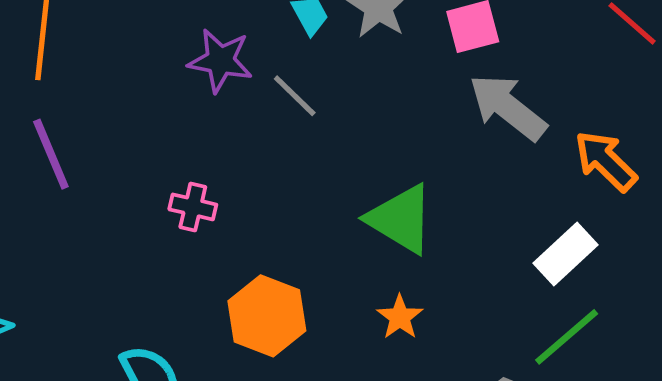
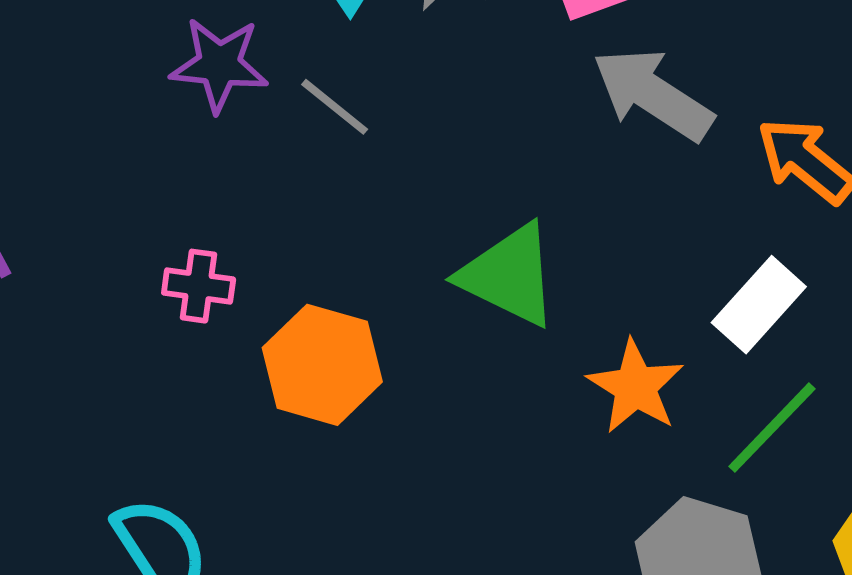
orange hexagon: (267, 316) -> (322, 365), moved
orange star: (400, 317) -> (635, 387), moved, size x1.4

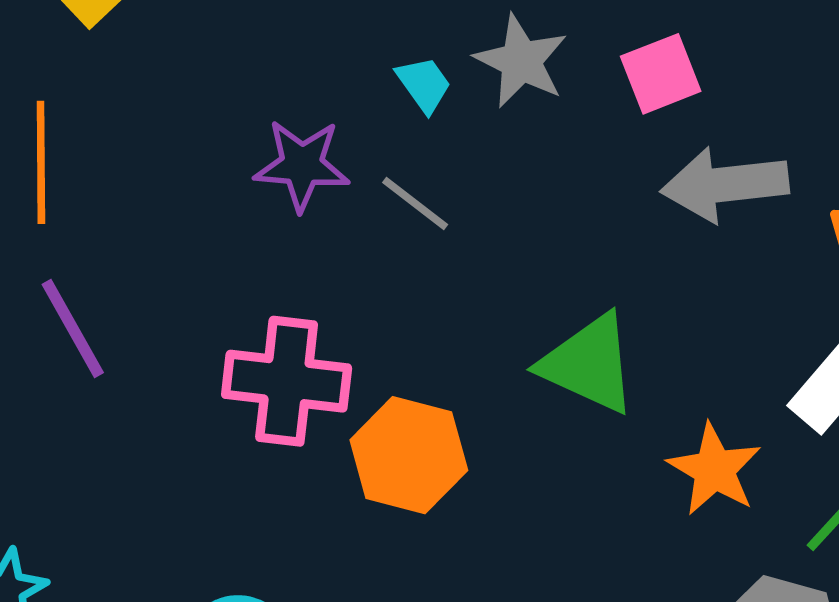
gray arrow: (653, 94) -> (725, 184), turned -38
pink cross: (199, 286) -> (287, 381), size x1.8

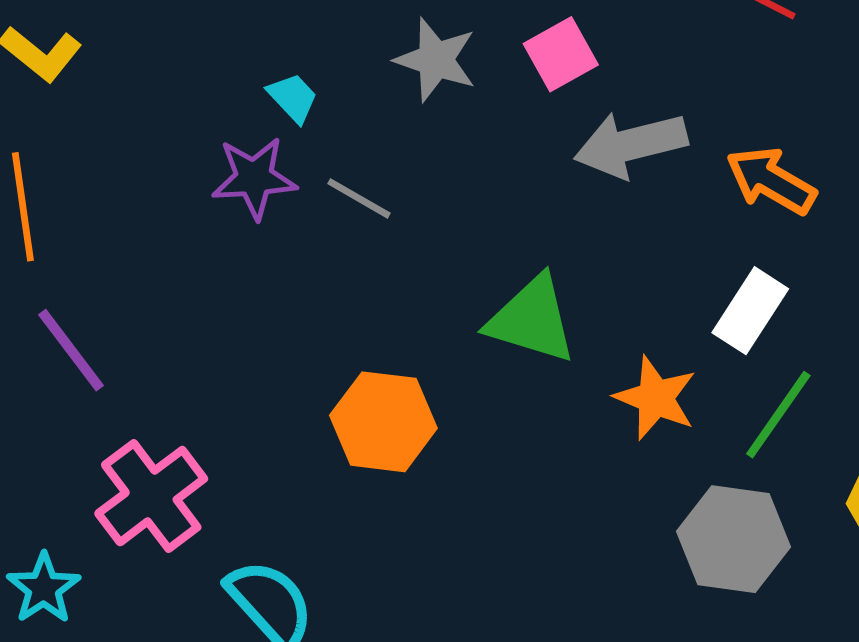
cyan trapezoid: (424, 84) -> (293, 98), moved
pink cross: (287, 381) -> (151, 496), moved, turned -36

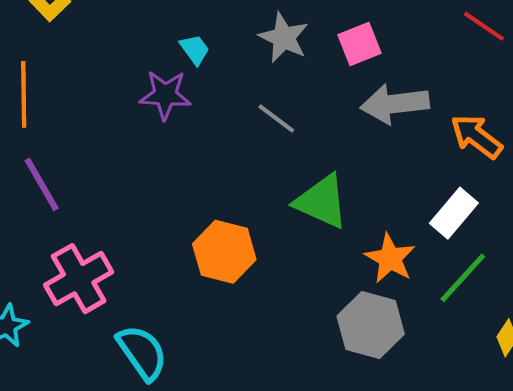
gray line: (359, 198) -> (276, 118), moved
gray hexagon: (733, 539) -> (371, 325), moved

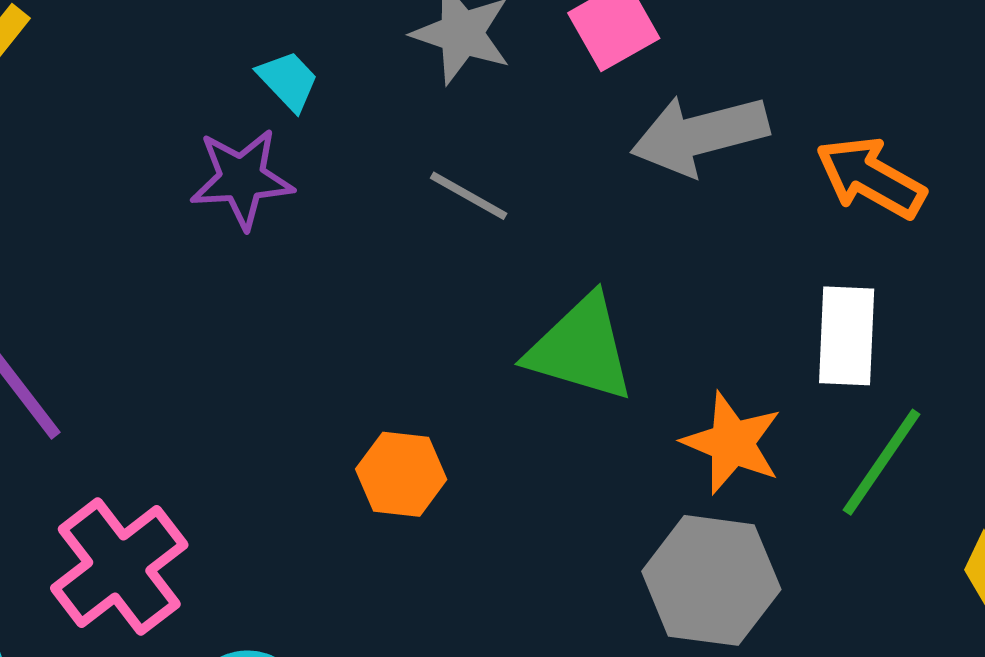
white rectangle: (454, 213) -> (847, 336), turned -30
orange hexagon: (224, 252) -> (401, 474), size x0.7

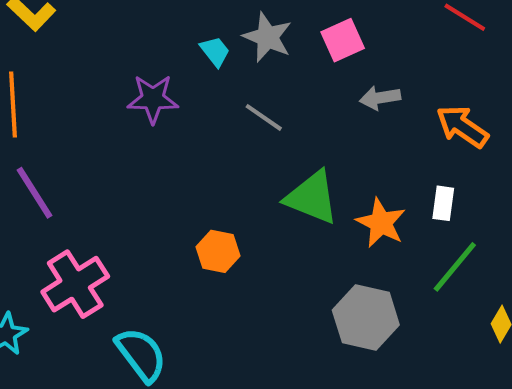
cyan trapezoid: (288, 81) -> (215, 51), moved
gray arrow: (700, 135) -> (380, 98), size x0.6
white rectangle: (847, 336) -> (443, 203), size x0.7
orange star: (732, 443) -> (381, 223), moved

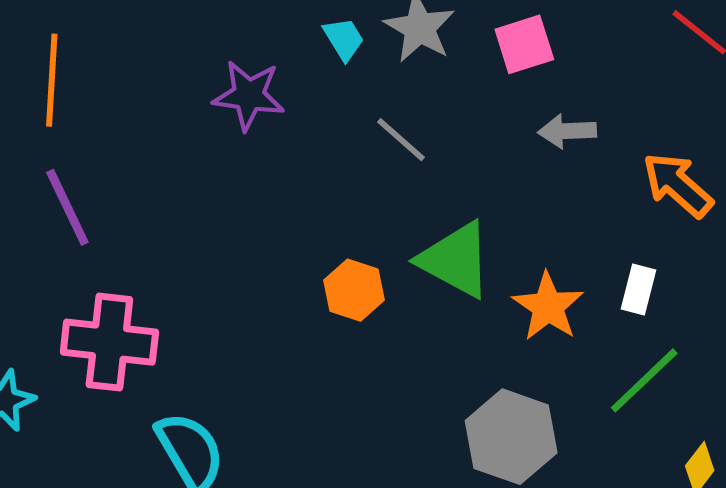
orange hexagon: (218, 251) -> (354, 290), moved
pink cross: (75, 284) -> (109, 342), turned 32

